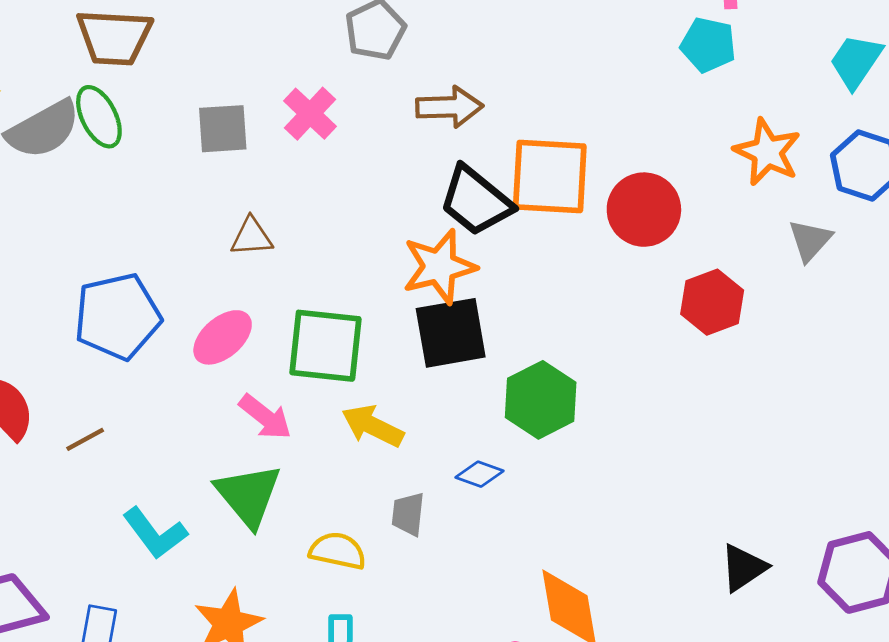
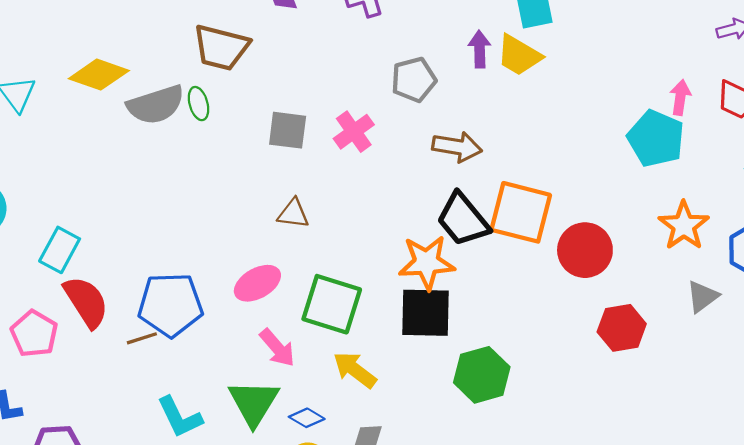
cyan pentagon: (708, 45) -> (656, 138), size x1.4
green ellipse: (99, 117) -> (199, 104), size x0.7
blue pentagon: (117, 316) -> (170, 305), moved
blue diamond: (479, 474) -> (307, 418), moved

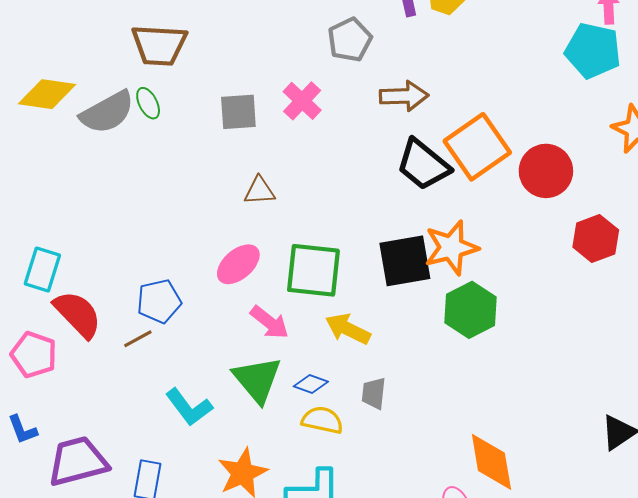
orange square: (521, 212) -> (477, 147), turned -38
orange star: (427, 263) -> (451, 248), moved
blue pentagon: (170, 305) -> (159, 301), size x0.7

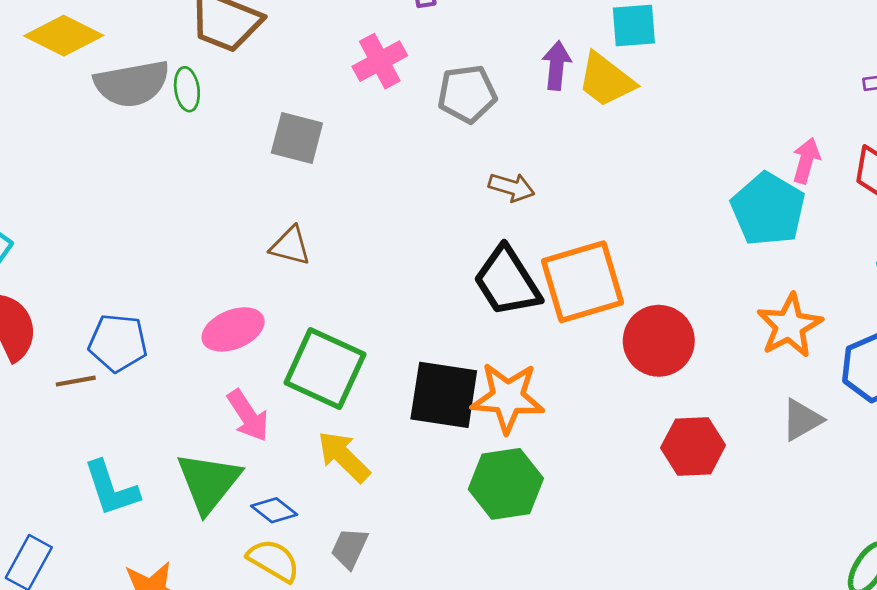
brown arrow: (404, 96) -> (512, 187), size x0.7
pink cross: (302, 101) -> (380, 61), moved

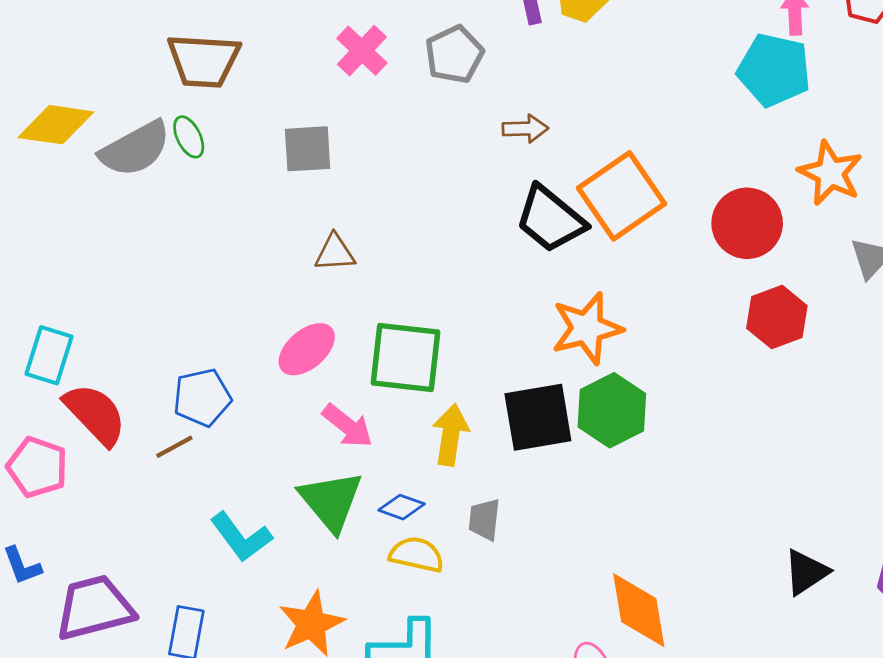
red circle: (659, 341) -> (747, 223), moved
black square: (444, 395) -> (538, 417), moved
yellow arrow: (344, 457) -> (451, 435), turned 72

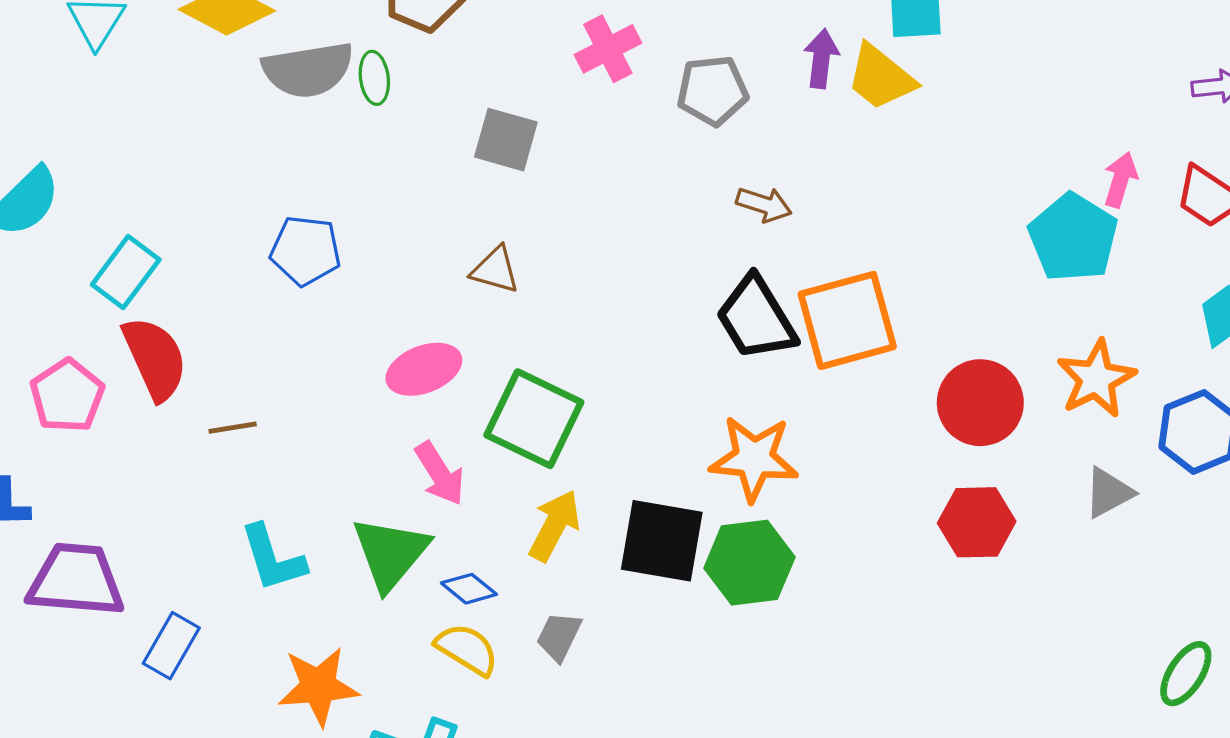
blue pentagon: (202, 398) -> (306, 251), moved

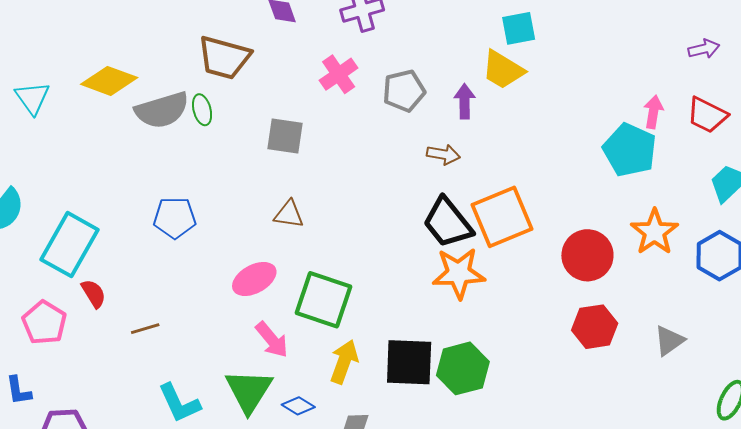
purple arrow: (821, 59) -> (465, 101), moved
cyan rectangle: (126, 272) -> (70, 245), size x1.5
red semicircle: (155, 358) -> (94, 294), size x0.6
orange star: (754, 458) -> (459, 273), moved
gray triangle: (1109, 493) -> (669, 341), moved

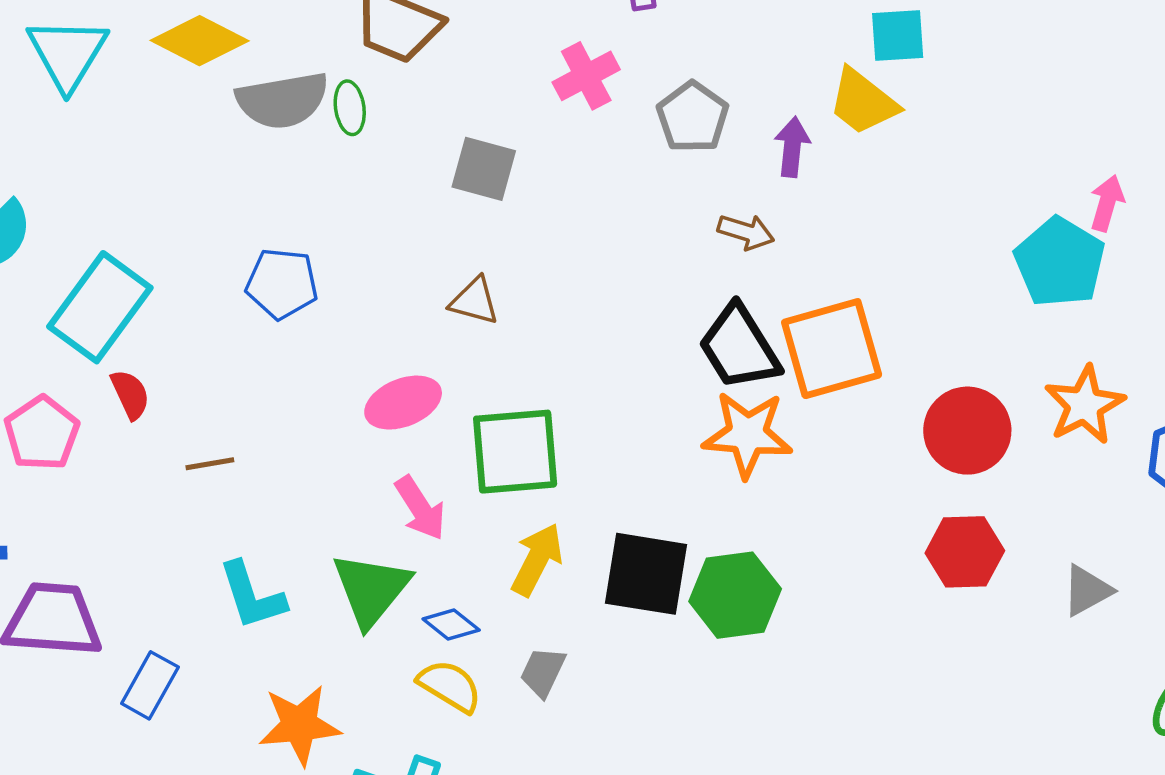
gray pentagon: (404, 91) -> (693, 117), turned -30
cyan triangle: (32, 98) -> (67, 53), size x1.4
green square: (324, 300) -> (515, 452), turned -30

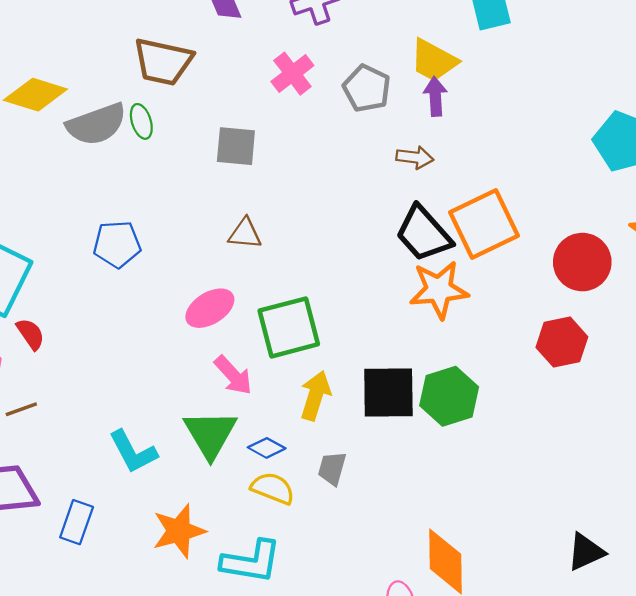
yellow trapezoid: (863, 102) -> (434, 61), moved
brown line: (210, 464) -> (21, 409), moved
red hexagon: (965, 552) -> (562, 342), moved

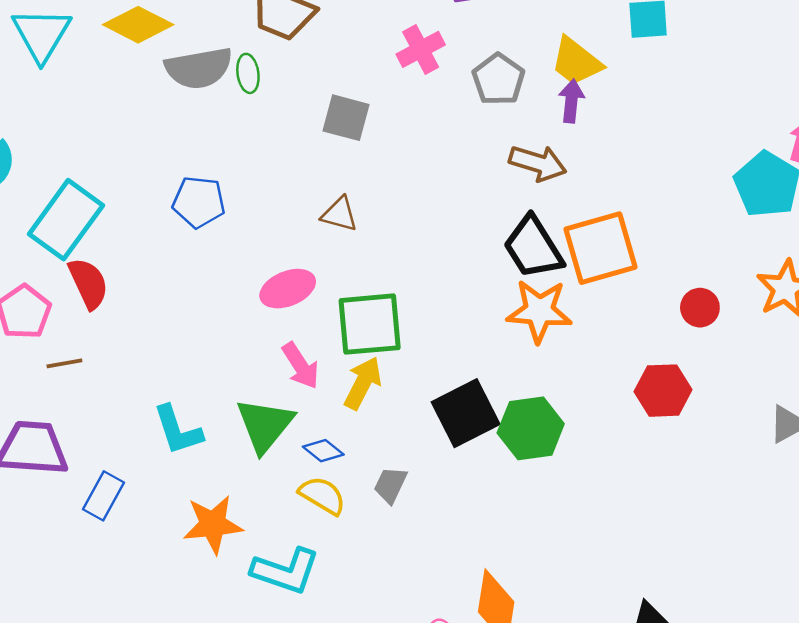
brown arrow: (415, 157) -> (538, 163), size x1.4
red circle: (582, 262) -> (700, 308), size x0.6
red semicircle: (30, 334) -> (88, 283), size x1.4
black square: (388, 392) -> (466, 413), turned -36
yellow arrow: (315, 396) -> (363, 383), moved

